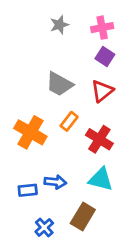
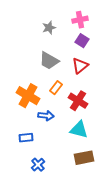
gray star: (59, 25) -> (49, 28), moved
blue arrow: (55, 182) -> (46, 116), moved
brown rectangle: (83, 216) -> (84, 158), moved, turned 48

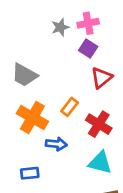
pink cross: (80, 20) -> (88, 23), moved
purple square: (82, 41) -> (88, 48), moved
gray trapezoid: (49, 61) -> (24, 75), moved

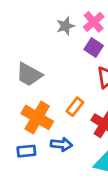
pink cross: (88, 23) -> (94, 22), turned -30
blue rectangle: (30, 173) -> (26, 151), moved

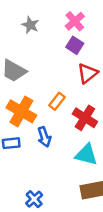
gray star: (65, 26) -> (30, 25), moved, turned -30
blue arrow: (61, 144) -> (44, 137), turned 66

